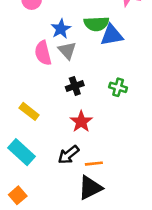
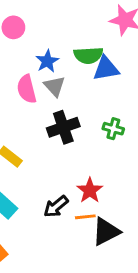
black cross: (75, 86) -> (63, 127), size x1.5
red star: (81, 122) -> (90, 190), moved
black triangle: (90, 188) -> (106, 231), moved

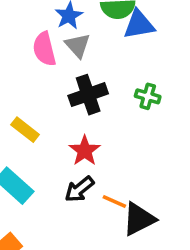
red star: (90, 190) -> (85, 151), moved
orange line: (85, 217) -> (114, 201), turned 30

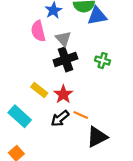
gray triangle: (78, 46) -> (63, 39), moved
yellow rectangle: (25, 130) -> (39, 90), moved
orange line: (114, 201) -> (81, 115), moved

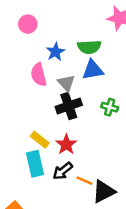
blue triangle: (97, 16) -> (93, 70), moved
orange line: (81, 115) -> (84, 181), moved
cyan rectangle: (20, 116) -> (35, 164), moved, turned 35

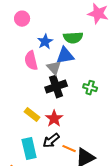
blue triangle: (93, 70) -> (65, 56), moved
cyan rectangle: (35, 164) -> (29, 149), moved

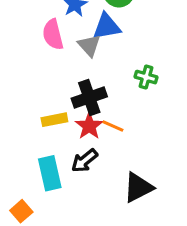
black cross: (56, 87) -> (89, 98), moved
yellow rectangle: (32, 115) -> (54, 120), turned -49
orange line: (69, 149) -> (113, 126), moved

